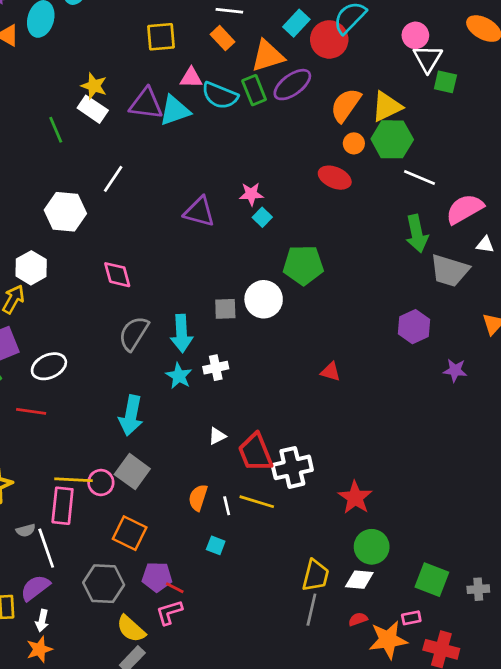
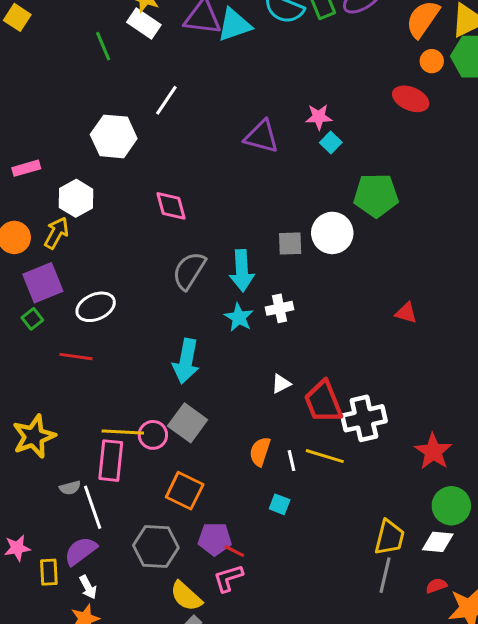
white arrow: (42, 621) -> (88, 587), turned -40

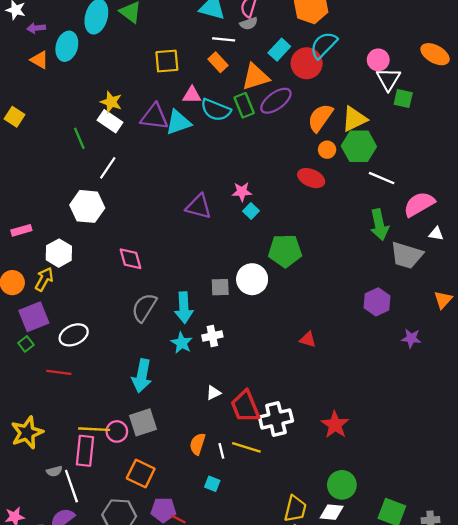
white line: (166, 100) -> (108, 168), moved
gray square: (188, 423) -> (143, 422), turned 36
red star: (433, 452) -> (335, 425), moved

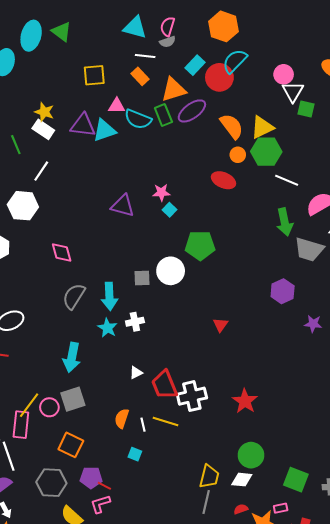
orange semicircle: (320, 118) -> (232, 126), turned 108
red triangle: (308, 339) -> (220, 325), turned 49
yellow line: (94, 429) -> (29, 405), turned -56

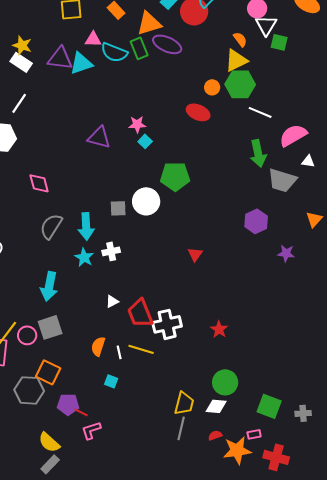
purple ellipse: (192, 111) -> (167, 44), turned 60
orange semicircle: (232, 126) -> (240, 39), moved, size x0.6
red star: (245, 401) -> (219, 329), size x0.7
gray hexagon: (51, 483) -> (29, 390), moved
pink L-shape: (100, 504) -> (91, 430), moved

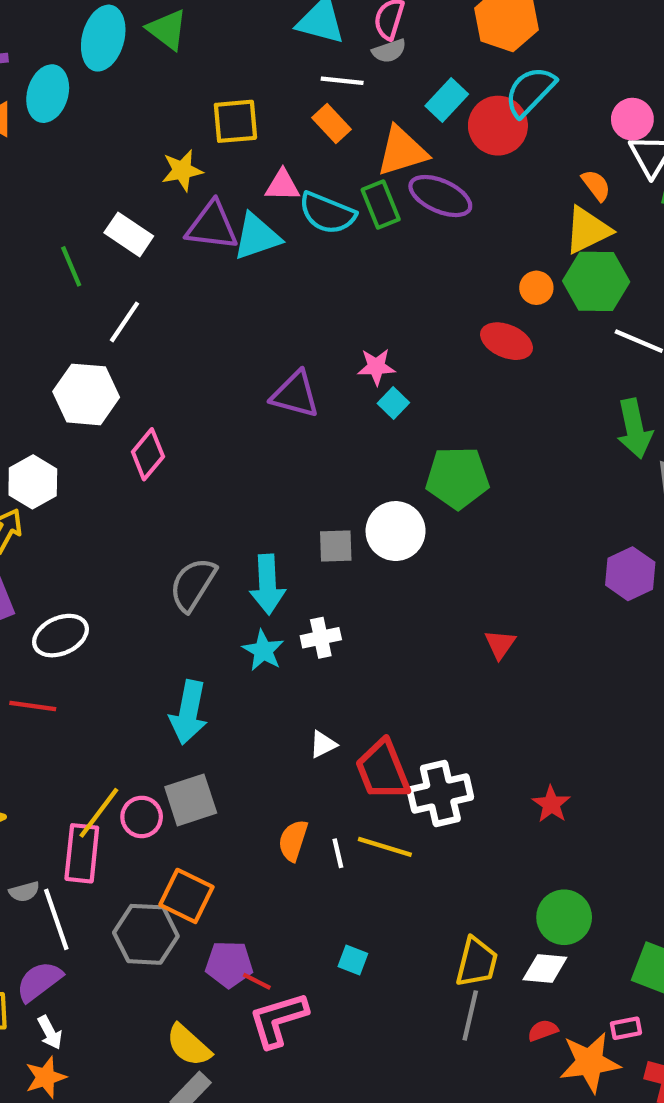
yellow star: (22, 45) -> (182, 170), moved, turned -30
pink diamond: (39, 183) -> (148, 454), moved, turned 55
cyan square: (111, 381) -> (353, 960), moved
pink L-shape: (91, 430) -> (278, 1020), size x1.4

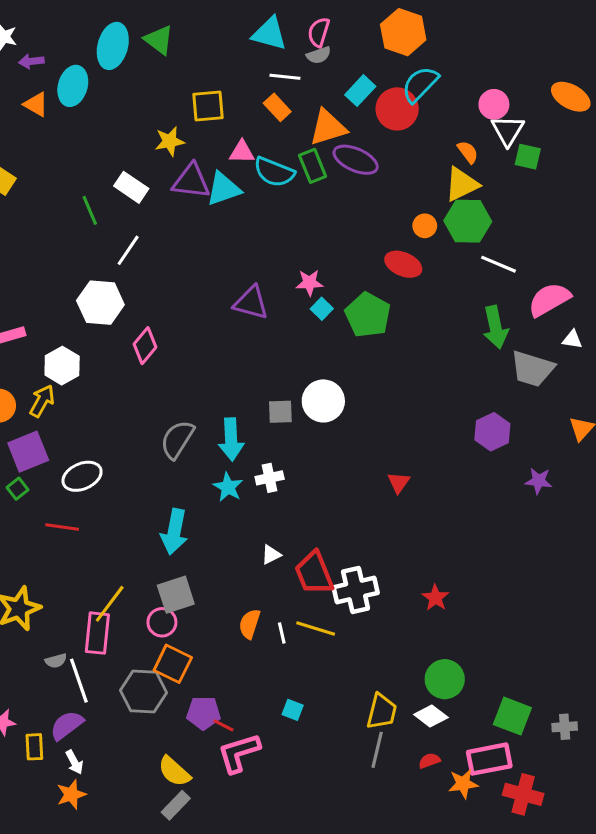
green pentagon: (457, 478) -> (368, 315), moved, turned 30
pink circle: (142, 817) -> (162, 622), moved
white diamond: (545, 968) -> (431, 716), turned 32
pink rectangle: (626, 1028) -> (489, 759), size x2.0
orange star: (590, 1062) -> (463, 784), size x0.7

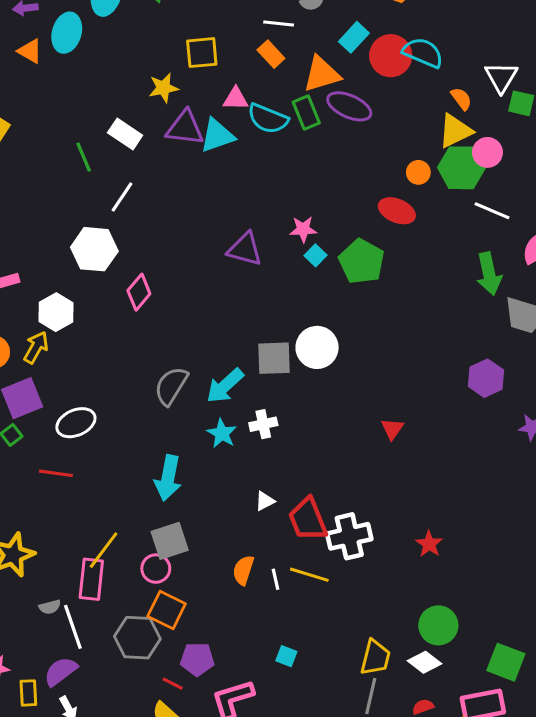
cyan semicircle: (420, 84) -> (423, 53), moved, turned 69
pink circle: (494, 104) -> (487, 152), moved
gray square: (280, 412) -> (274, 358), size x1.4
cyan arrow: (231, 439) -> (225, 386), turned 51
red line: (223, 725) -> (173, 684), moved

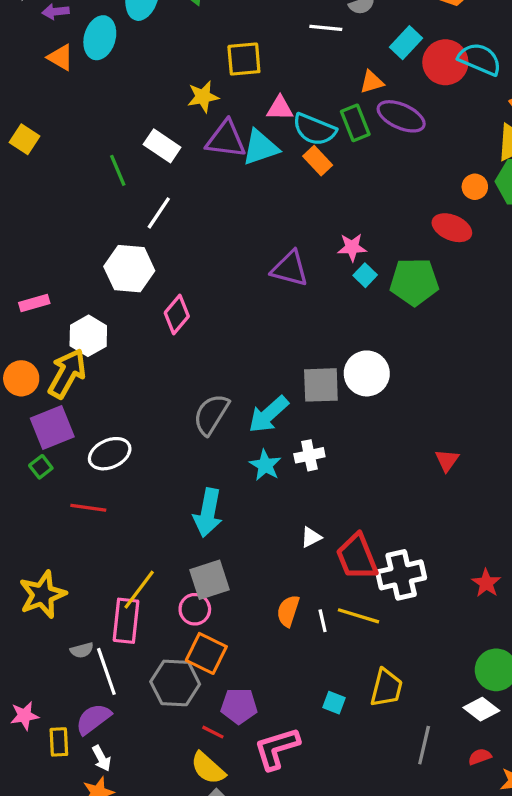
orange rectangle: (271, 54) -> (318, 161), moved
orange triangle: (322, 74) -> (372, 82), size x0.6
green pentagon: (362, 261) -> (414, 282), turned -30
yellow arrow: (36, 347) -> (67, 373), size x1.4
yellow trapezoid: (375, 658) -> (386, 688), moved

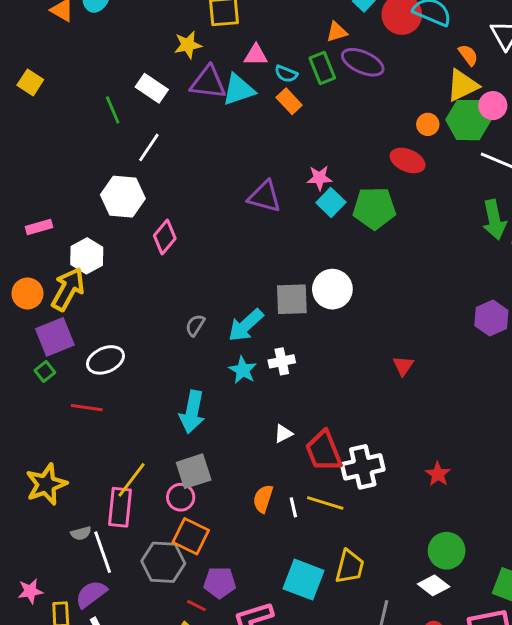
cyan semicircle: (314, 129) -> (286, 74), size x0.6
cyan square: (365, 275) -> (331, 202), size x1.4
gray semicircle: (211, 414) -> (195, 325), size x0.6
cyan square: (334, 703) -> (303, 580), size x2.0

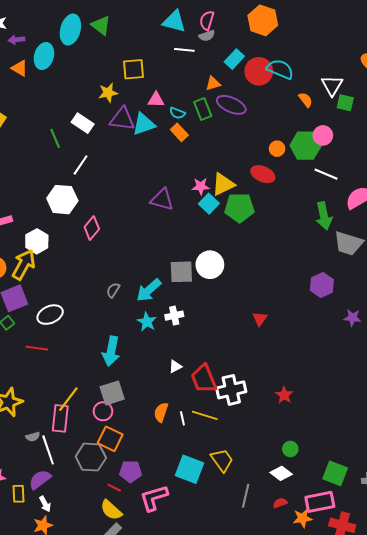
yellow triangle: (462, 85) -> (223, 184), moved
green circle: (447, 551) -> (290, 449), size x0.6
yellow trapezoid: (350, 567) -> (222, 460), turned -50

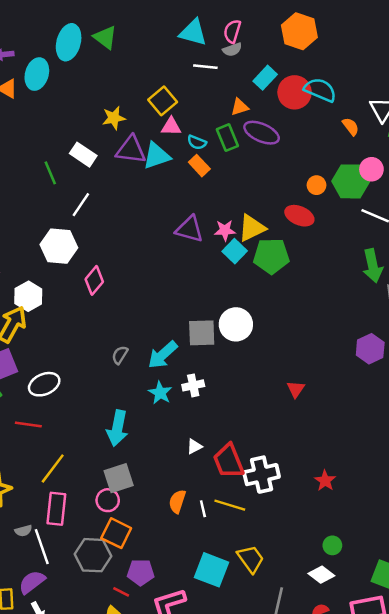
yellow square: (134, 69) -> (163, 101), moved, turned -35
purple triangle: (162, 200) -> (189, 229), moved
yellow line: (68, 399) -> (53, 468), moved

